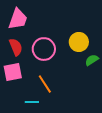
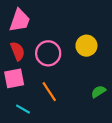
green semicircle: (92, 60) -> (98, 92), moved
cyan line: (32, 102) -> (23, 109), moved, turned 32

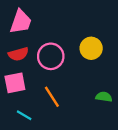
red semicircle: (18, 51) -> (18, 54), turned 96
green semicircle: (98, 92) -> (104, 97), turned 40

